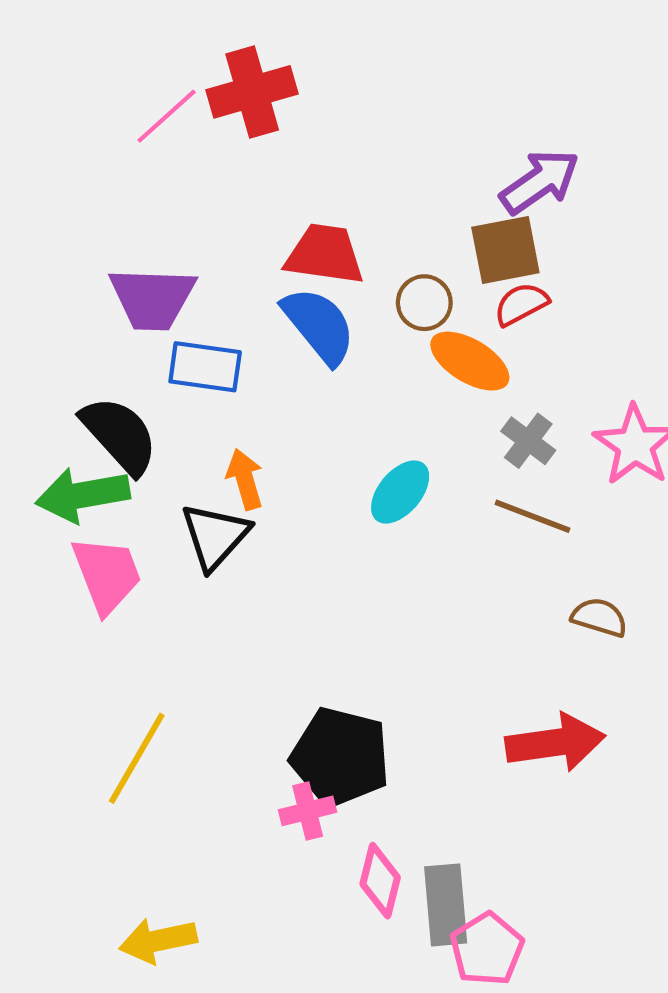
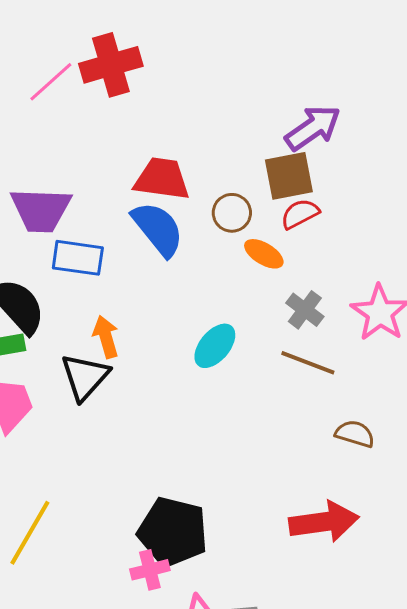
orange ellipse: (470, 361) -> (264, 254), size x0.7

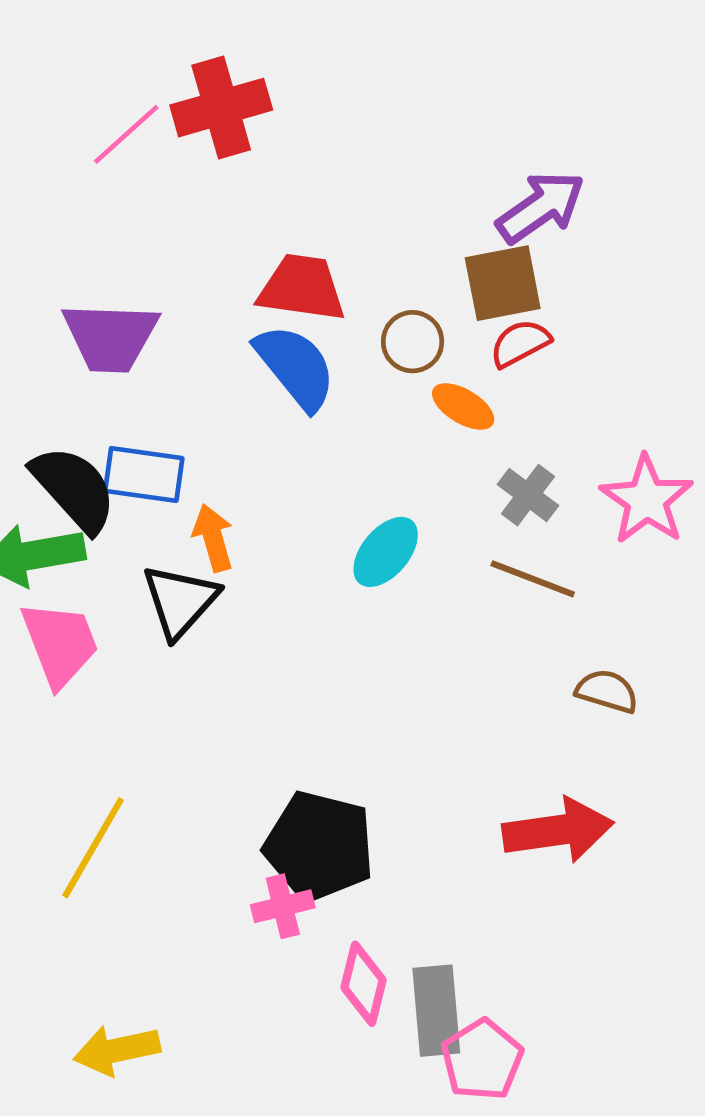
blue rectangle: (78, 258) -> (144, 474), moved

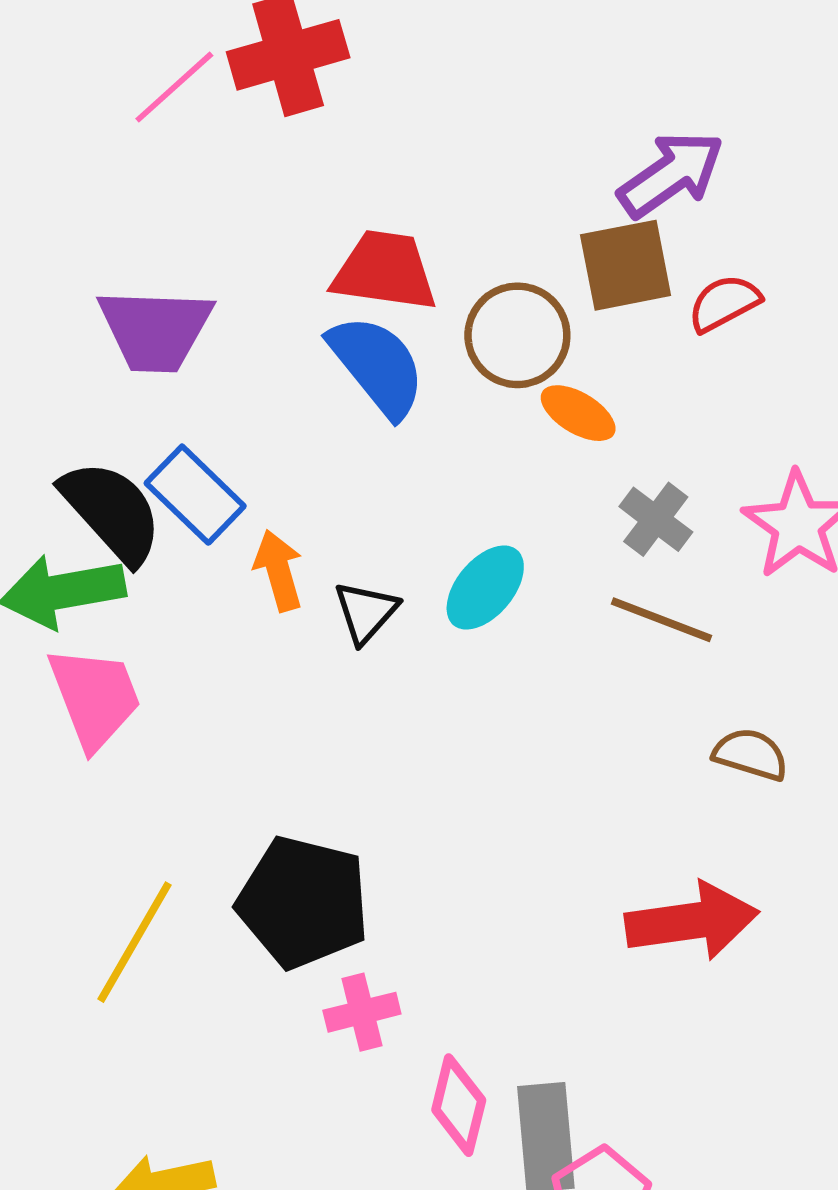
brown circle: (413, 342) -> (517, 335), size x1.4
red semicircle: (520, 343) -> (724, 303), moved
blue rectangle: (144, 474) -> (195, 495), turned 36
black triangle: (180, 601) -> (366, 612), moved, size x0.7
black pentagon: (319, 846) -> (303, 902), moved

